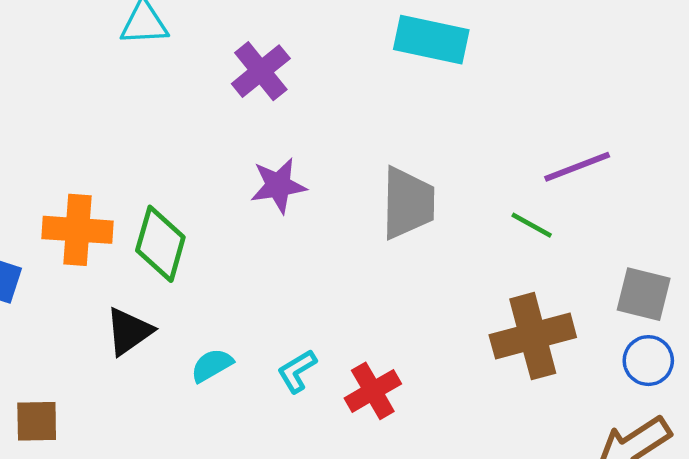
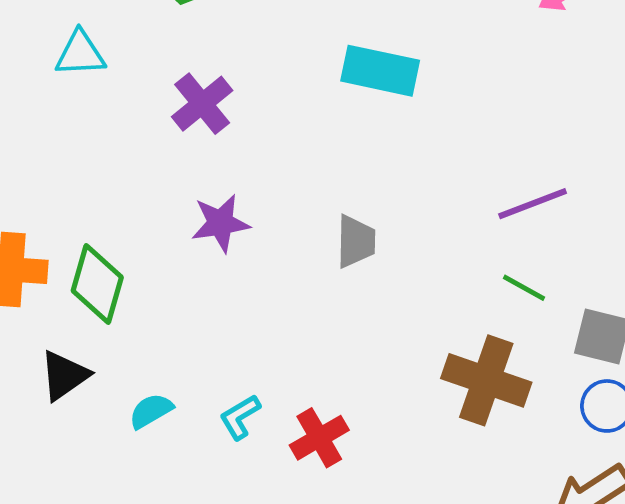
gray trapezoid: (408, 203) -> (356, 241), size x0.7
green line: (532, 225) -> (524, 288), moved
brown cross: (533, 336) -> (486, 380), turned 34

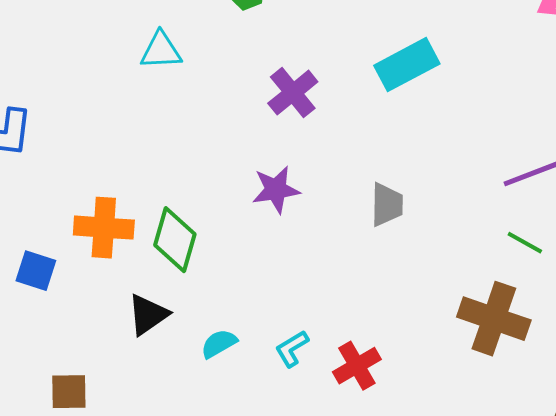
cyan rectangle: (380, 71) -> (407, 65), turned -40
purple cross: (202, 104) -> (293, 93), moved

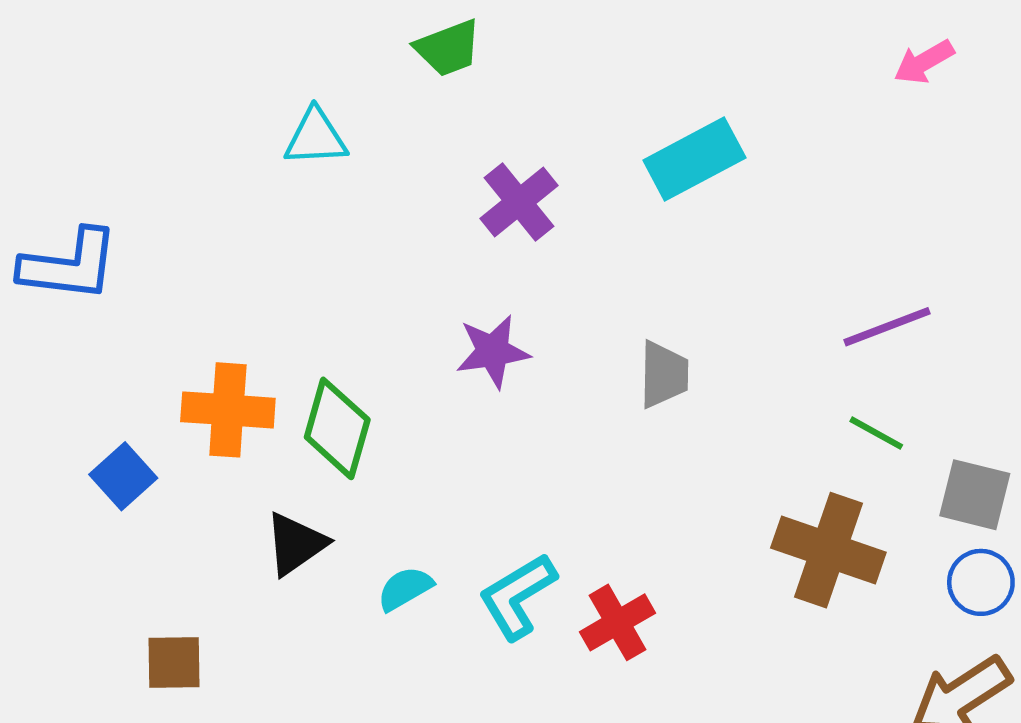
blue square: (36, 271) -> (123, 476), turned 30
cyan L-shape: (292, 349) -> (517, 596), size x1.5

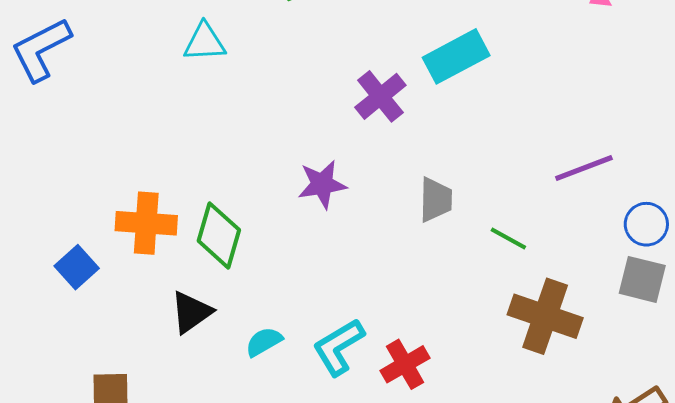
purple cross: (519, 202) -> (380, 96), moved
blue L-shape: (69, 265) -> (41, 49), moved, turned 146
green line: (876, 433) -> (508, 239), moved
blue circle: (981, 582) -> (646, 224), moved

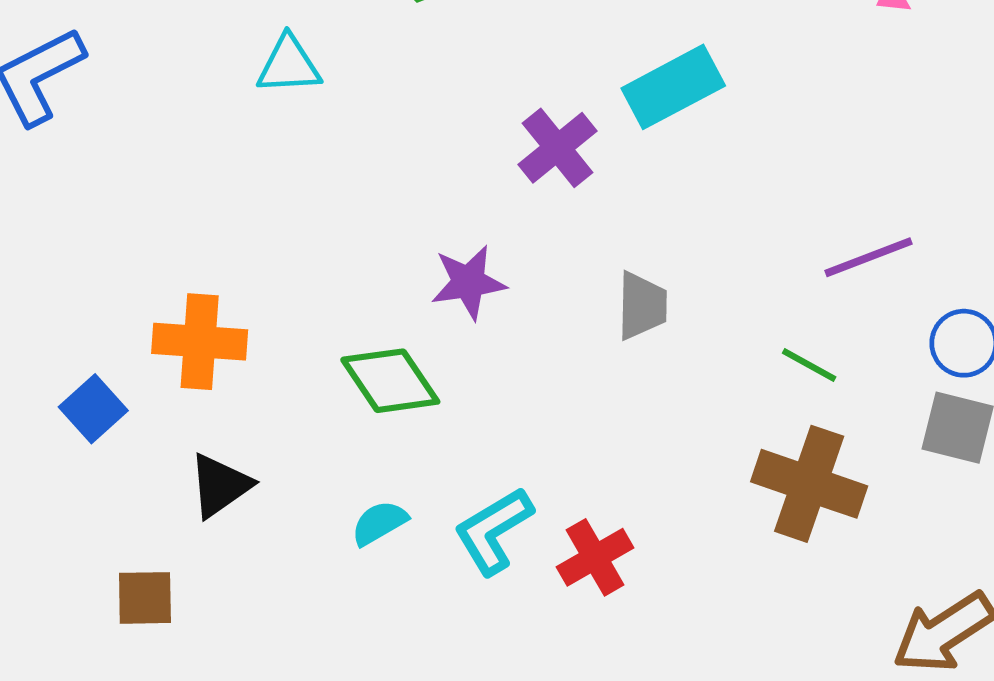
green diamond: (219, 235) -> (390, 381), moved, turned -50
green line: (508, 239) -> (809, 365), moved
black triangle: (191, 312) -> (220, 485), moved

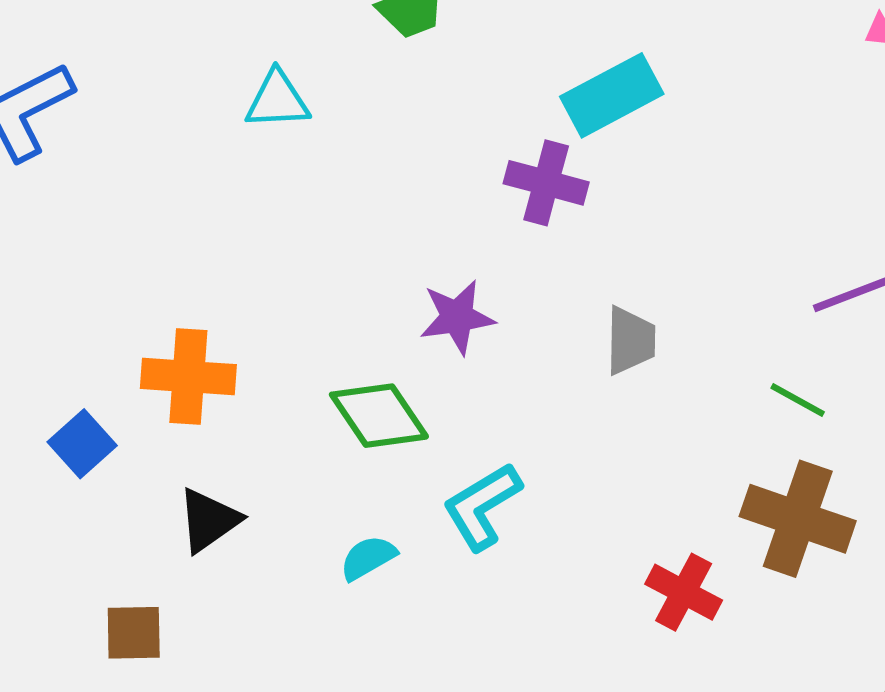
cyan rectangle: (673, 87) -> (612, 95), moved
purple cross: (557, 148) -> (546, 183), turned -36
cyan L-shape: (493, 531) -> (482, 506), moved
red cross: (595, 557) -> (684, 592), moved, turned -32

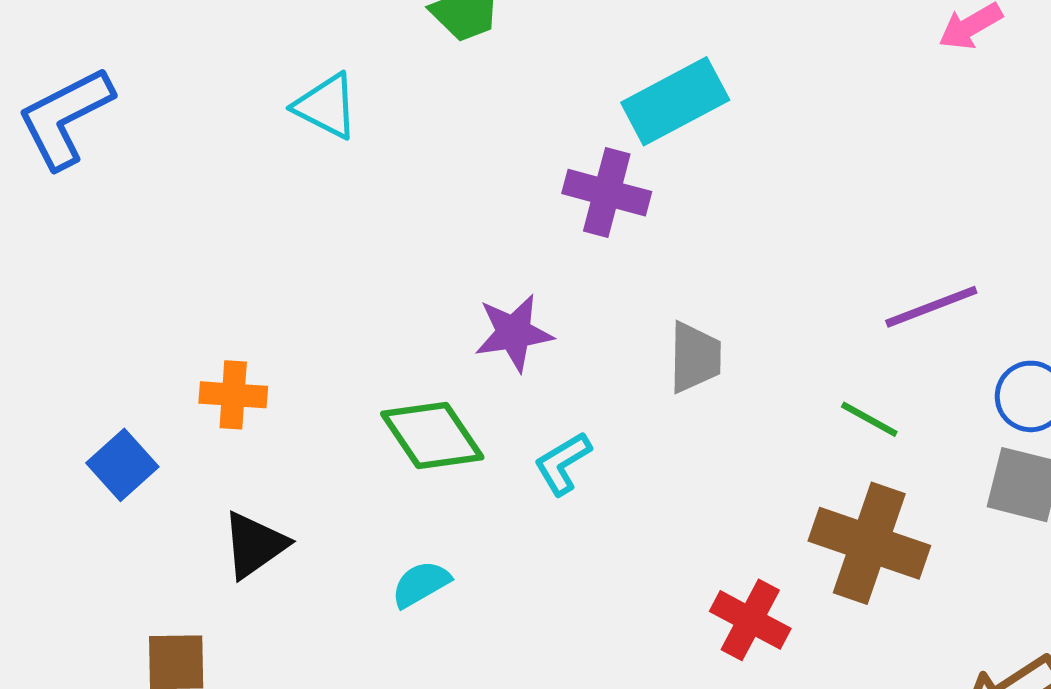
cyan triangle: (277, 100) -> (326, 106), turned 30
orange cross: (188, 377) -> (233, 395), size x0.7
cyan L-shape: (482, 506) -> (563, 463), moved, size x0.7

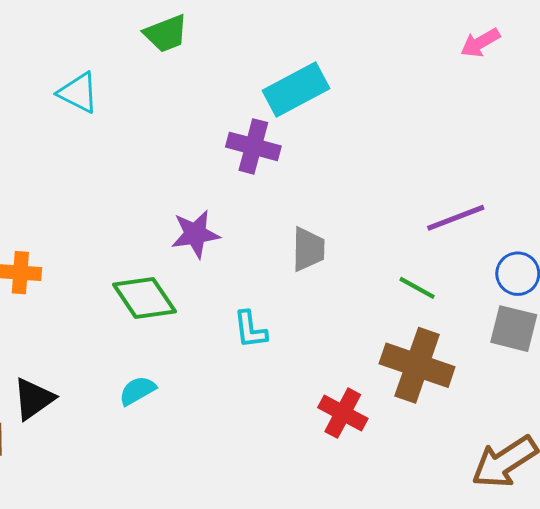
cyan L-shape: (563, 463) -> (250, 330), moved, turned -66
black triangle: (254, 545) -> (34, 399), moved

